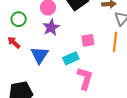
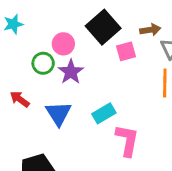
green circle: (19, 19) -> (43, 63), moved
pink square: (88, 40) -> (126, 51), moved

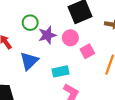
pink circle: (63, 44) -> (70, 38), moved
pink square: (126, 51) -> (87, 51), moved, turned -32

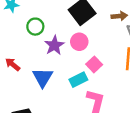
green circle: (30, 23) -> (35, 27), moved
pink square: (87, 51) -> (94, 64), moved

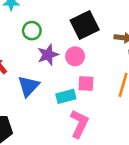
pink square: (94, 64) -> (86, 84), turned 35

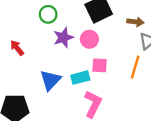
blue triangle: (28, 86) -> (50, 80), moved

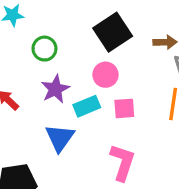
purple star: (63, 38) -> (55, 89), moved
cyan rectangle: (80, 78) -> (87, 106), moved

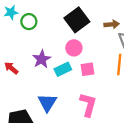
green circle: (44, 49) -> (29, 22), moved
blue triangle: (60, 138) -> (47, 103), moved

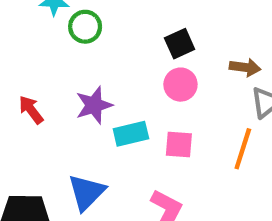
black square: (77, 20) -> (180, 44), size x0.6
pink circle: (74, 48) -> (180, 85), moved

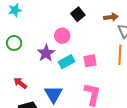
green circle: (85, 27) -> (14, 43), moved
pink circle: (180, 85) -> (62, 36), moved
red arrow: (31, 110) -> (20, 83), moved

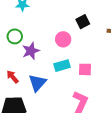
purple star: (46, 53) -> (31, 51), moved
blue triangle: (53, 94) -> (37, 83), moved

